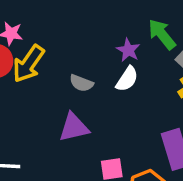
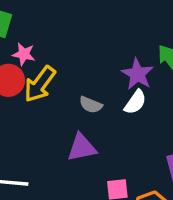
purple star: (128, 50) -> (137, 74), size x1.4

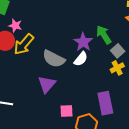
gray semicircle: (91, 105) -> (54, 59), size x1.6
purple triangle: (82, 148) -> (47, 84), turned -42

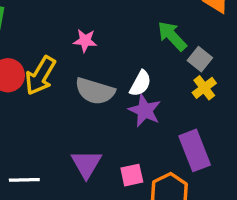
pink star: (15, 26) -> (85, 41), moved
purple star: (83, 42) -> (145, 110), moved
purple triangle: (47, 84) -> (86, 164), moved

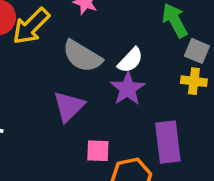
gray square: (200, 59) -> (197, 51), turned -30
yellow cross: (204, 88) -> (194, 81), turned 30
purple triangle: (86, 164) -> (69, 106), moved

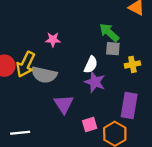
gray square: (197, 51) -> (113, 49), moved
gray semicircle: (82, 56) -> (44, 75), moved
purple rectangle: (168, 142) -> (129, 106), turned 35

